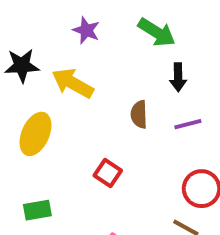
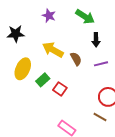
yellow arrow: (73, 83) -> (53, 50), moved
brown semicircle: (139, 114) -> (76, 59), turned 152
green rectangle: (37, 210) -> (43, 80), moved, turned -32

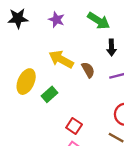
black star: (16, 34) -> (18, 18), moved
red square: (60, 89) -> (74, 126), moved

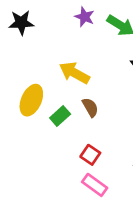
purple star: (57, 20) -> (85, 17), moved
brown semicircle: (88, 70) -> (90, 107), moved

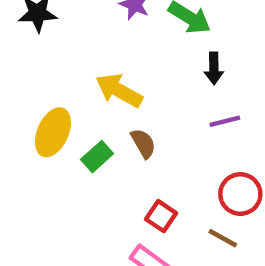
red square: (90, 155) -> (161, 216), moved

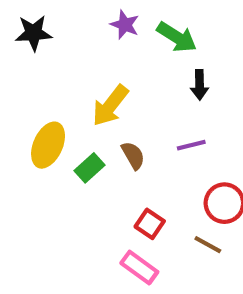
yellow arrow: (119, 90) -> (110, 106), turned -81
purple line: (225, 121) -> (191, 145), moved

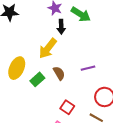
black arrow: (199, 85) -> (61, 27), moved

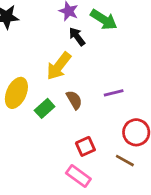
black arrow: (61, 27) -> (77, 37), turned 144
red square: (67, 107) -> (85, 146), turned 32

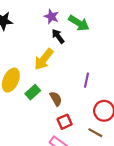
purple line: (114, 93) -> (87, 80), turned -64
brown semicircle: (74, 100) -> (56, 99), moved

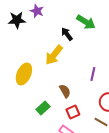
purple star: (51, 16) -> (37, 11), moved
green rectangle: (33, 92) -> (43, 108), moved

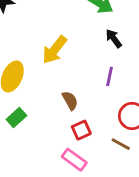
black arrow: (67, 34) -> (114, 38), moved
green rectangle: (43, 108) -> (16, 117), moved

